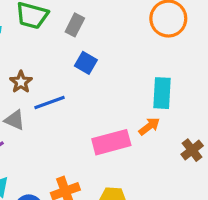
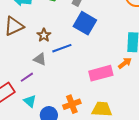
blue square: (86, 63) -> (85, 23), size x1.6

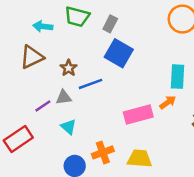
gray triangle: (40, 59) -> (64, 97), turned -32
purple line: (27, 77) -> (43, 106), moved
cyan triangle: (30, 101) -> (69, 127), moved

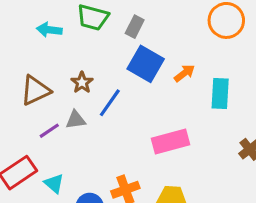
brown triangle: (32, 57) -> (35, 90), moved
blue line: (91, 84) -> (110, 103), turned -35
orange arrow: (168, 102) -> (184, 73), moved
cyan triangle: (69, 127) -> (54, 183), moved

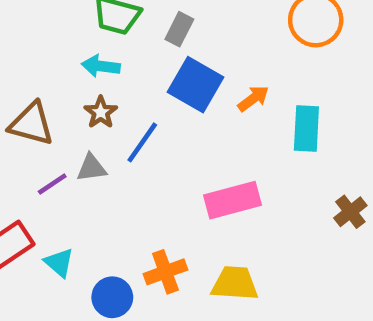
cyan arrow: (49, 30) -> (101, 66), moved
brown triangle: (35, 90) -> (31, 124), turned 40

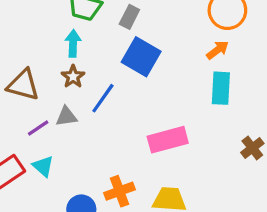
cyan arrow: (101, 66) -> (73, 43), turned 85
orange arrow: (253, 98) -> (217, 50), moved
cyan triangle: (59, 263) -> (43, 166), moved

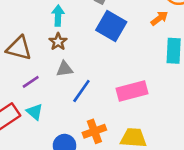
orange arrow: (217, 50) -> (159, 18), moved
blue line: (103, 98) -> (81, 91), moved
gray triangle: (66, 116) -> (65, 69), moved

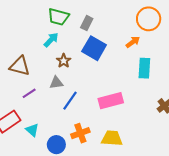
cyan arrow: (58, 16) -> (51, 40), turned 42
brown star: (58, 42) -> (64, 61), moved
cyan triangle: (35, 112) -> (32, 130), moved

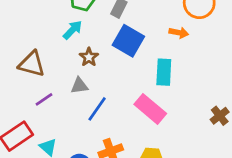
orange arrow: (133, 42) -> (179, 33), turned 48
cyan rectangle: (144, 68) -> (164, 72), moved
pink rectangle: (111, 101) -> (150, 109), turned 55

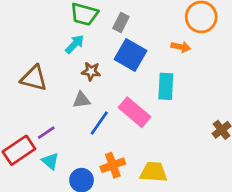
brown star: (89, 57) -> (91, 71), turned -30
purple line: (44, 99) -> (46, 133), moved
pink rectangle: (150, 109) -> (135, 112), moved

